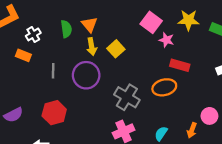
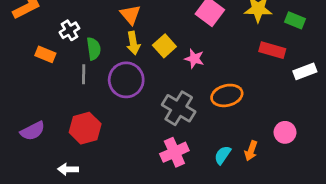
green semicircle: (66, 29) -> (94, 49), moved
white cross: (33, 34) -> (69, 30), moved
pink star: (167, 40) -> (194, 59), moved
red rectangle: (180, 65) -> (272, 50), moved
orange arrow: (192, 130) -> (251, 151), moved

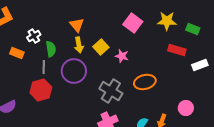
red hexagon: (85, 128) -> (41, 90), moved

